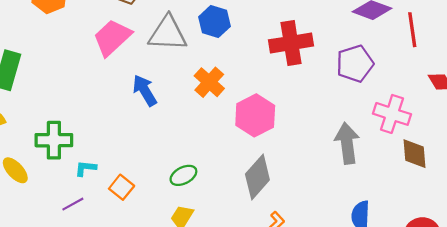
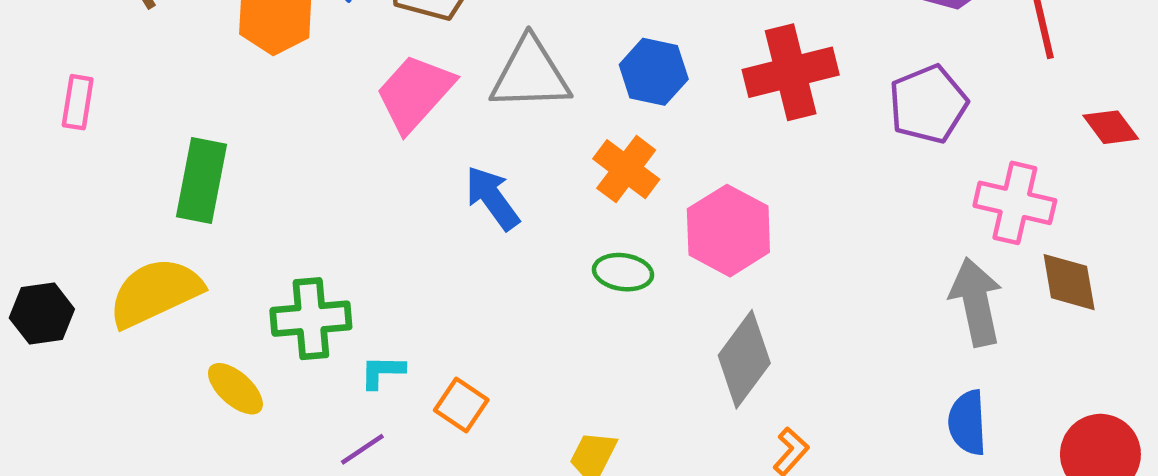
blue hexagon: (214, 22) -> (654, 72), moved
gray arrow: (347, 143) -> (976, 302), moved
green ellipse: (183, 175) -> (623, 272), moved, turned 40

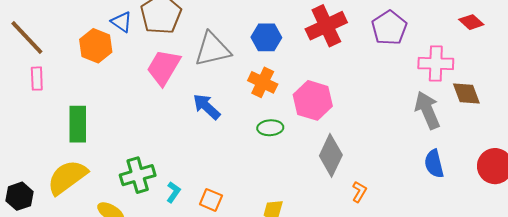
pink rectangle: (78, 102) -> (37, 79), moved
cyan L-shape: (382, 372) -> (173, 192), turned 135

